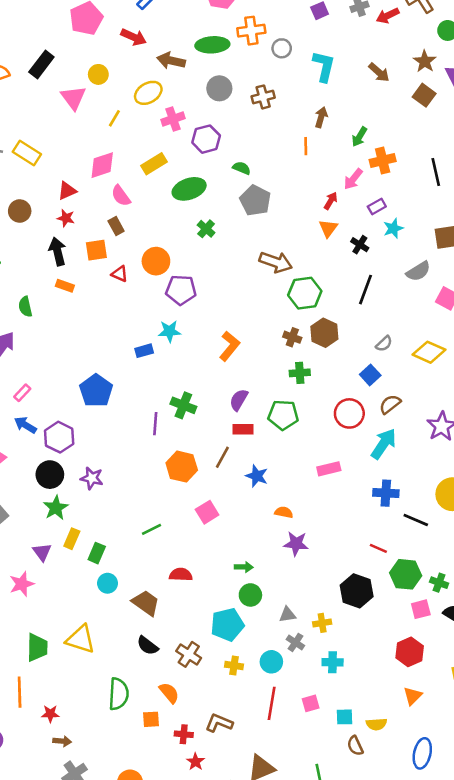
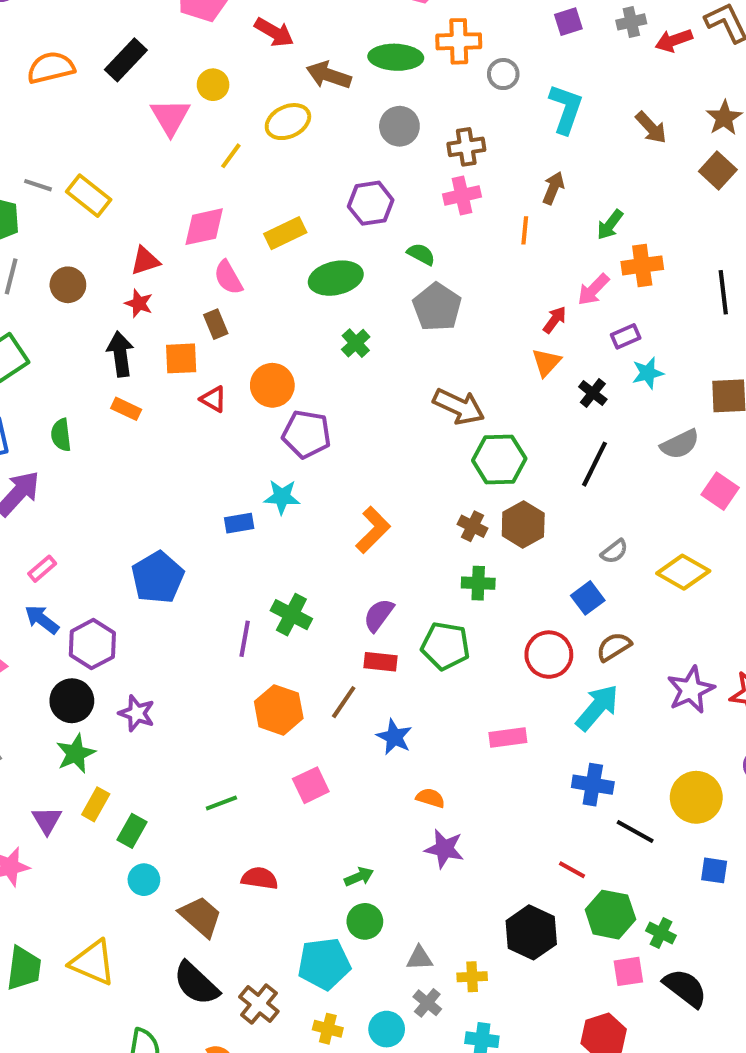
pink cross: (173, 119) -> (462, 196), moved
green arrow: (244, 567) -> (359, 877), turned -30
black semicircle: (148, 646) -> (196, 983), size x1.4

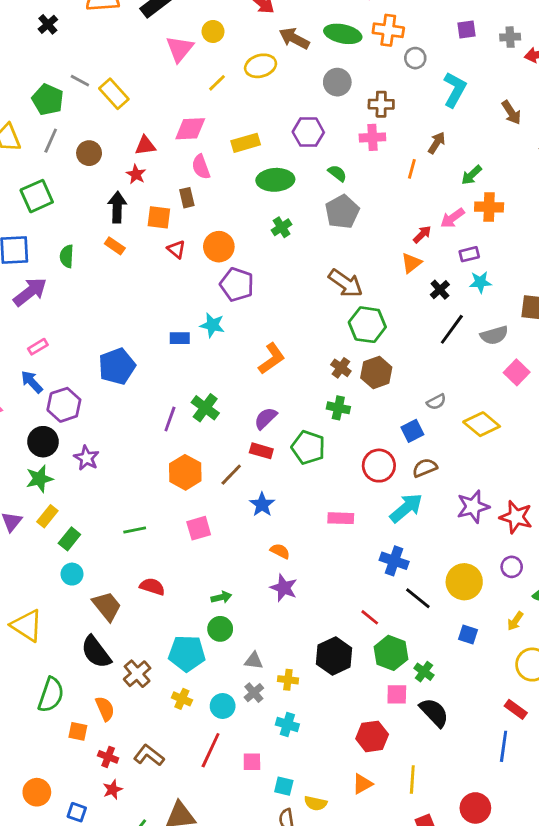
black line: (595, 464) -> (452, 329), moved

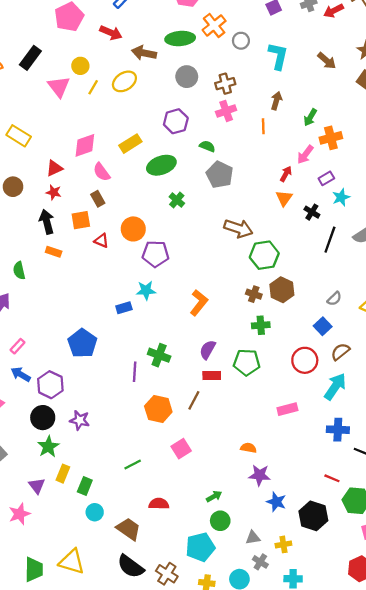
orange cross: (388, 30) -> (214, 25), turned -30
yellow line: (217, 83) -> (93, 87), moved
blue star: (262, 505) -> (276, 502), moved

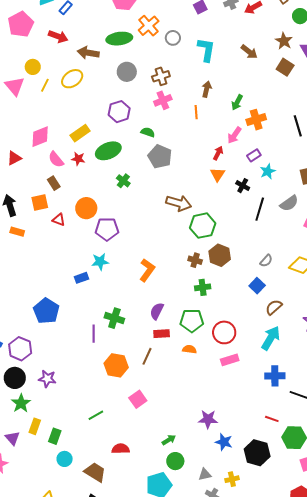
red star: (54, 192) -> (78, 159), moved
red circle: (305, 360) -> (224, 332), moved
orange semicircle: (248, 448) -> (189, 349), moved

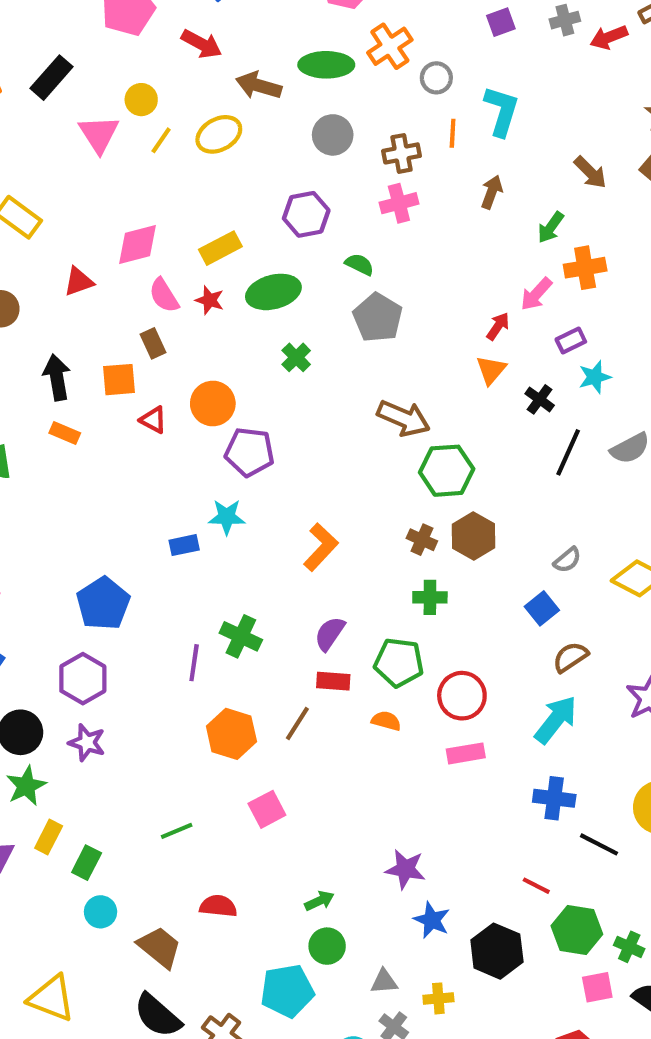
brown arrow: (249, 52) -> (590, 172), moved
orange line: (196, 112) -> (453, 133), moved
purple hexagon: (20, 349) -> (83, 679), moved

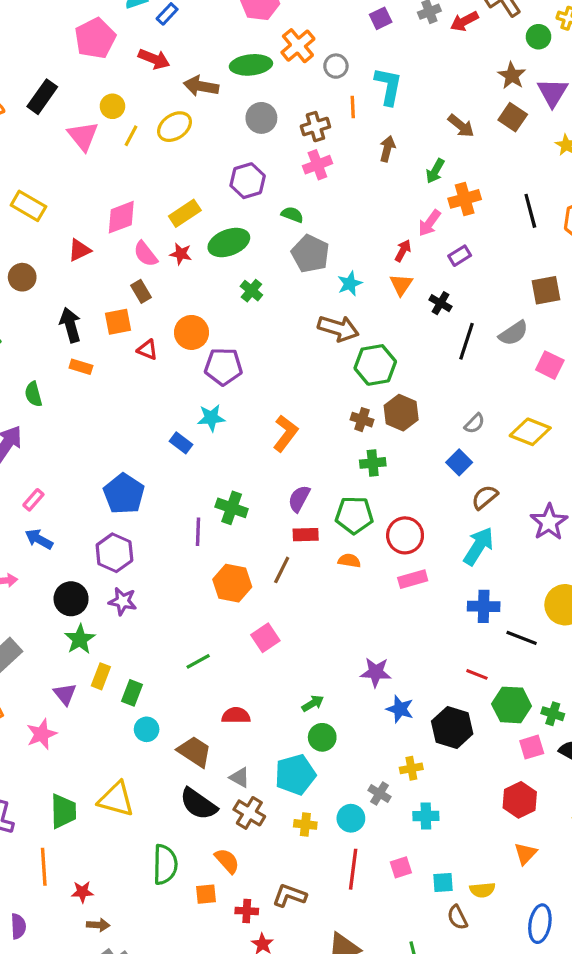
cyan star: (595, 377) -> (350, 284), moved
blue rectangle: (184, 545) -> (181, 443), turned 55
gray triangle: (384, 982) -> (240, 777), moved, turned 40

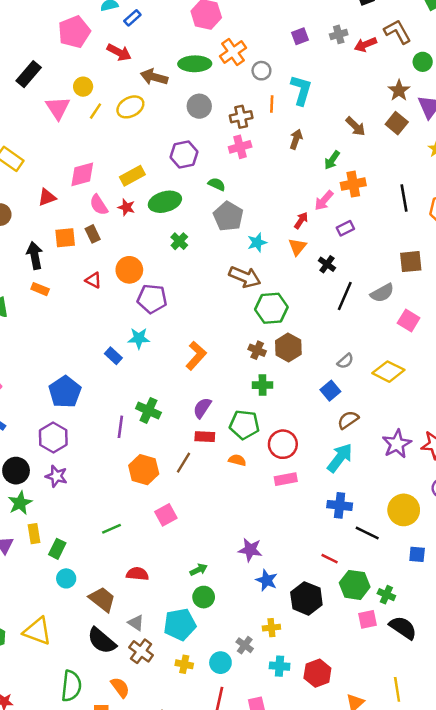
orange square: (118, 322) -> (65, 238), moved
yellow rectangle: (101, 676) -> (34, 534), turned -36
red hexagon: (520, 800) -> (317, 673), moved

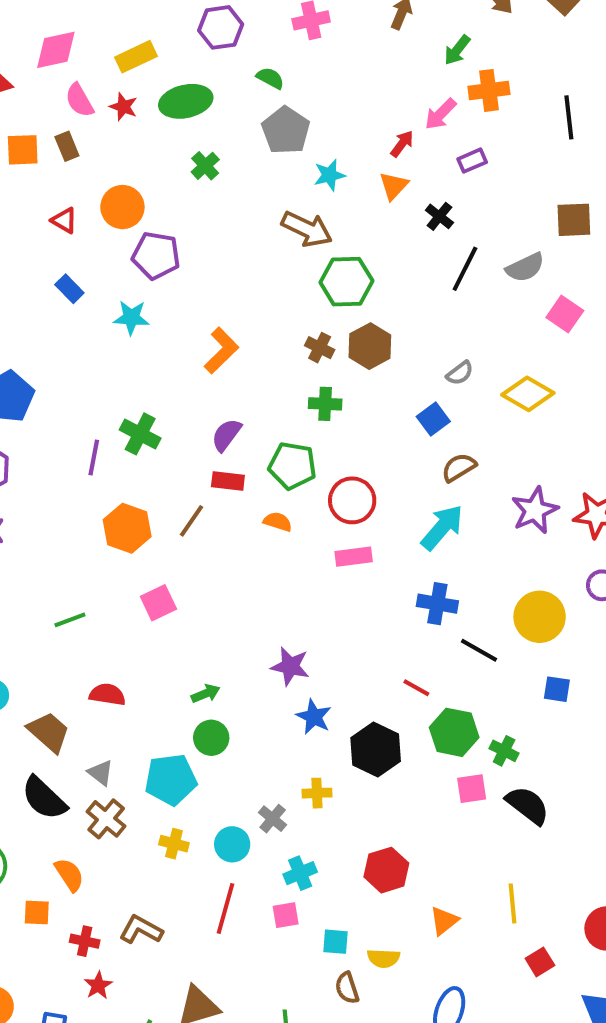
blue rectangle: (113, 356) -> (69, 289), moved
cyan cross: (280, 666) -> (300, 873), moved, turned -30

